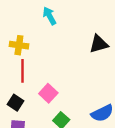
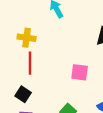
pink square: (48, 93) -> (80, 72), moved, turned -36

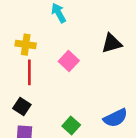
pink square: (80, 72) -> (69, 61), moved, turned 36

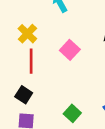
yellow cross: (26, 45) -> (27, 34), turned 36

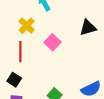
yellow cross: (27, 34) -> (27, 26), moved

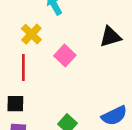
black square: (14, 80) -> (15, 104), turned -32

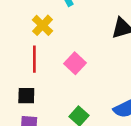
pink square: (65, 55) -> (75, 63), moved

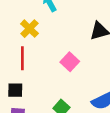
pink square: (75, 63) -> (70, 62), moved

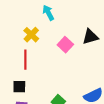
pink square: (70, 62) -> (65, 45), moved

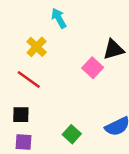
pink square: (65, 45) -> (93, 68), moved
red line: (25, 60) -> (29, 79), turned -54

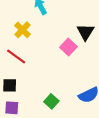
black triangle: (113, 50) -> (86, 32), turned -42

